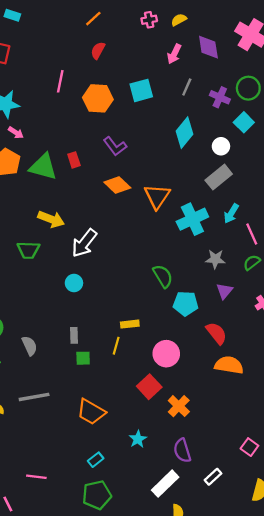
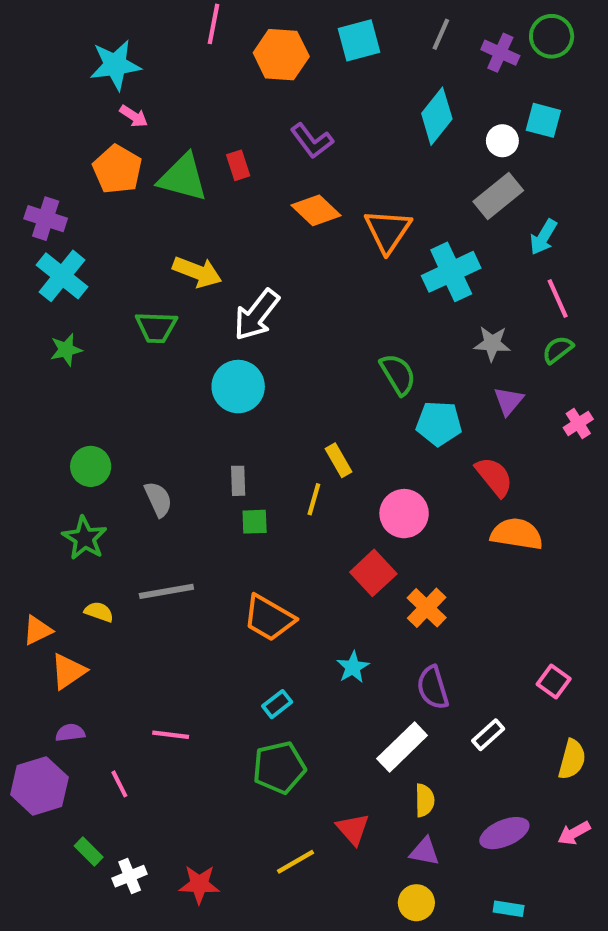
cyan square: (244, 122) -> (543, 120), moved, turned -30
cyan arrow: (231, 213) -> (543, 237), moved
cyan circle: (74, 283) -> (238, 387), size x1.6
yellow rectangle: (130, 324) -> (339, 460), turned 66

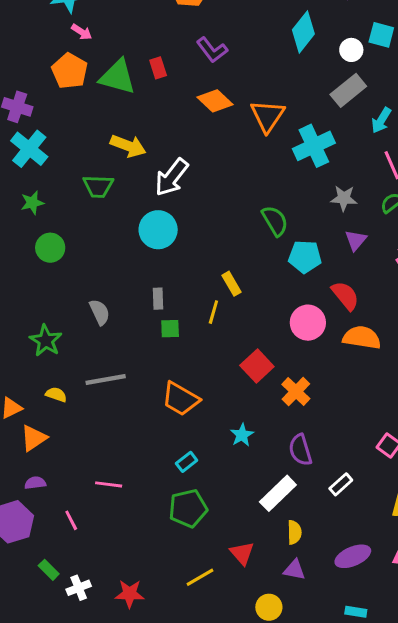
green circle: (91, 466) -> (50, 248), moved
pink circle: (404, 514) -> (308, 323), moved
yellow circle: (416, 903) -> (269, 607), moved

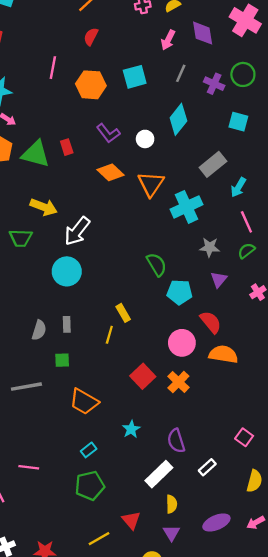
white circle: (351, 50) -> (145, 139), moved
gray semicircle: (100, 312) -> (39, 330), moved, turned 42
green square: (170, 329) -> (62, 360), moved
orange cross: (296, 391) -> (178, 382), moved
purple triangle: (294, 570) -> (172, 533), turned 48

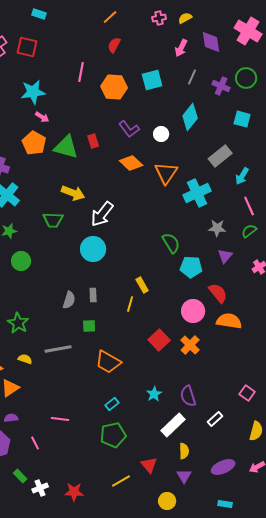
cyan star: (131, 429) -> (154, 394), moved

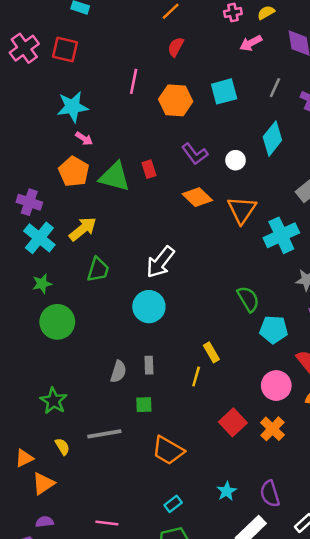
pink arrow: (181, 48) -> (251, 43), moved, turned 36
yellow arrow: (73, 193) -> (83, 229), moved, turned -60
green trapezoid: (53, 220) -> (98, 270), turned -75
green circle: (21, 261) -> (57, 322), size x1.4
yellow semicircle: (25, 359) -> (62, 447), turned 40

